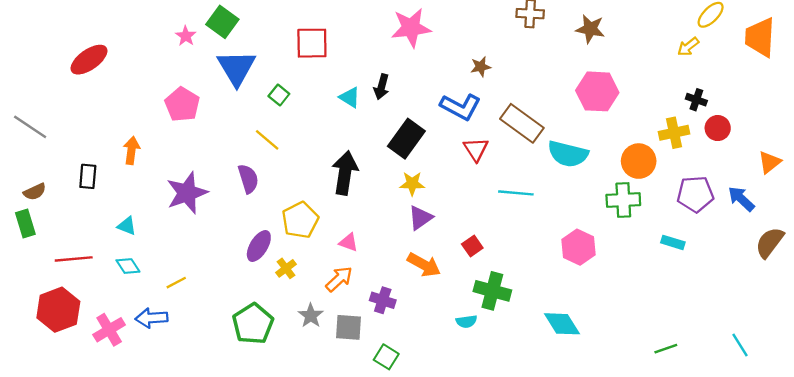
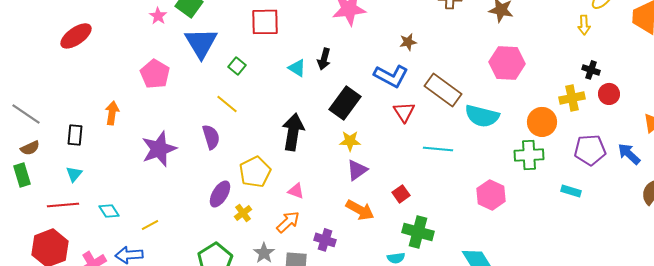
yellow arrow: (688, 47) -> (584, 25), turned -54
gray line: (30, 127) -> (26, 114), moved
cyan triangle: (127, 226) -> (74, 174), moved, turned 48

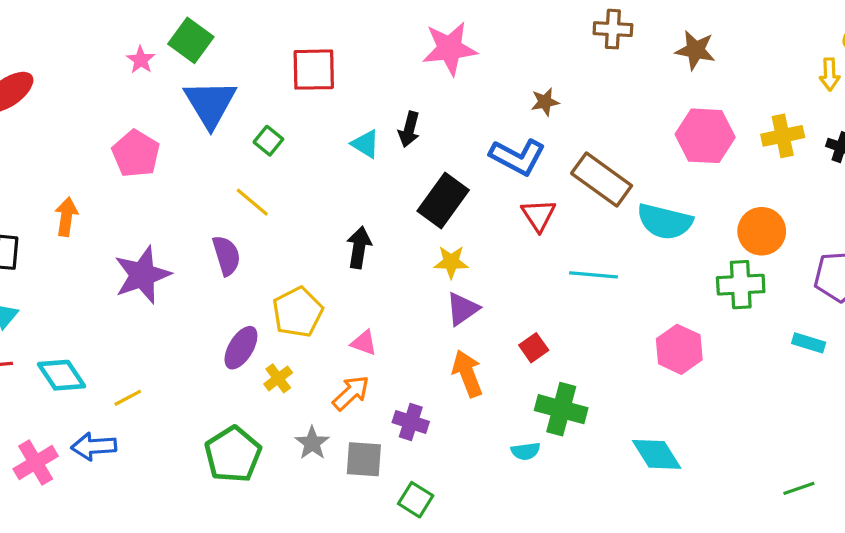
yellow cross: (572, 98) -> (783, 136), moved
black arrow: (293, 132) -> (359, 247), size x0.7
orange arrow: (360, 210) -> (467, 374), turned -140
cyan diamond: (109, 211) -> (61, 375), size x1.4

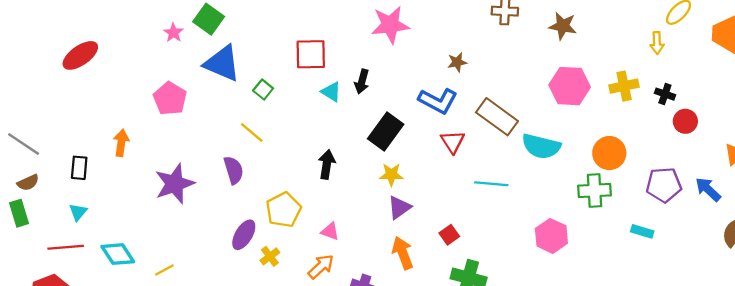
red square: (314, 70) -> (311, 54), moved
blue triangle: (210, 103) -> (222, 63), turned -36

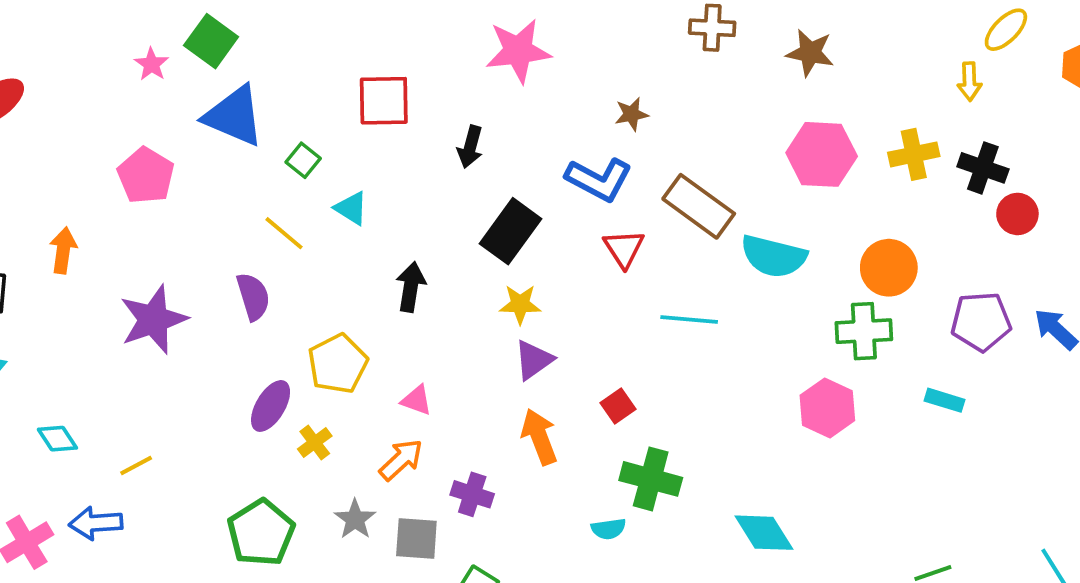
cyan triangle: (331, 92) -> (351, 208), moved
black cross: (665, 94) -> (983, 168), size x1.4
pink hexagon: (551, 236) -> (827, 408), moved
cyan diamond: (118, 254) -> (57, 439), size x0.7

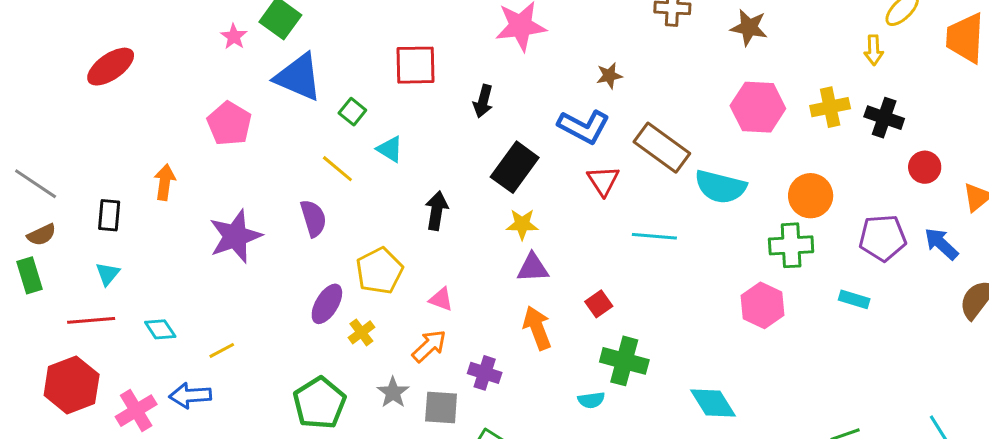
red circle: (1017, 214) -> (925, 167), moved
purple triangle: (534, 360) -> (533, 268), turned 32

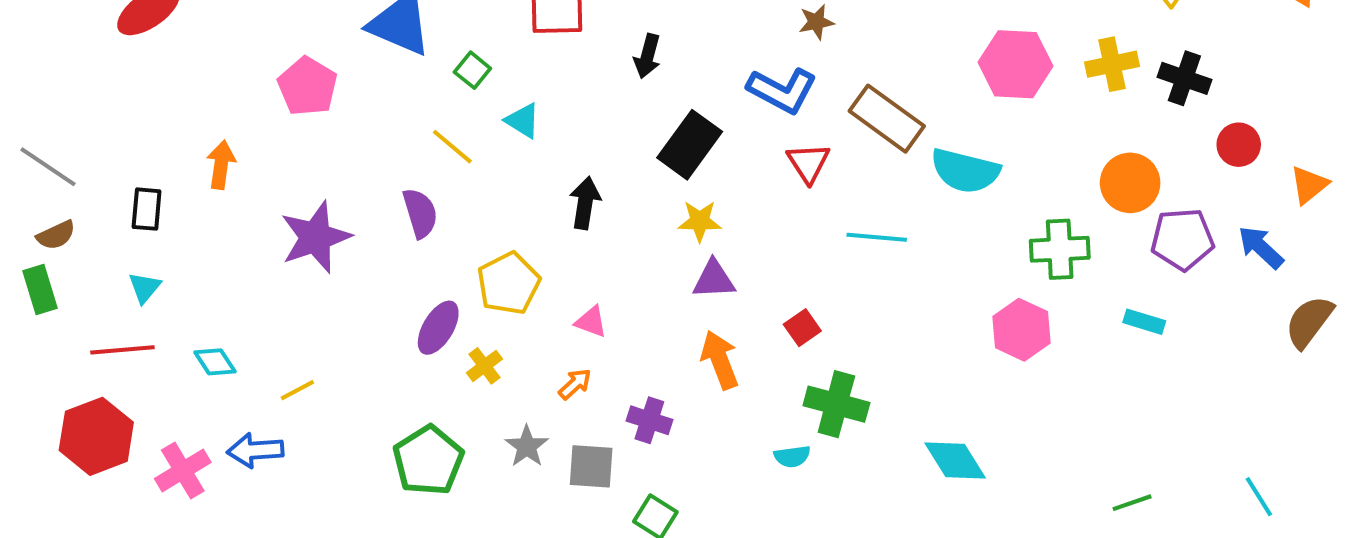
orange circle: (811, 196) -> (1130, 183), moved
orange arrow: (429, 346) -> (575, 384), size x0.7

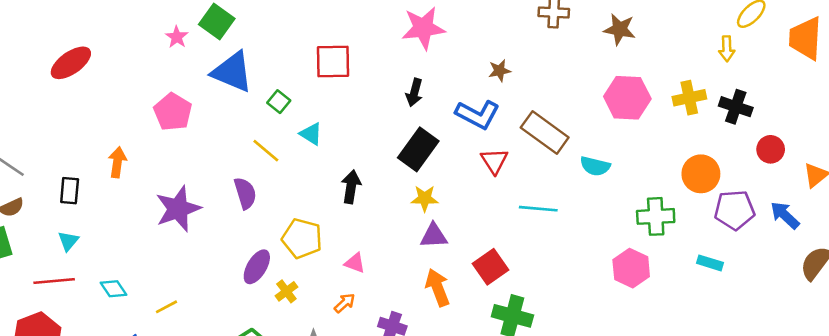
black arrow: (647, 56) -> (414, 93), moved
cyan semicircle: (965, 171) -> (595, 166), size x0.7
yellow pentagon: (509, 283) -> (302, 238), turned -30
red square: (802, 328) -> (490, 267), size x1.5

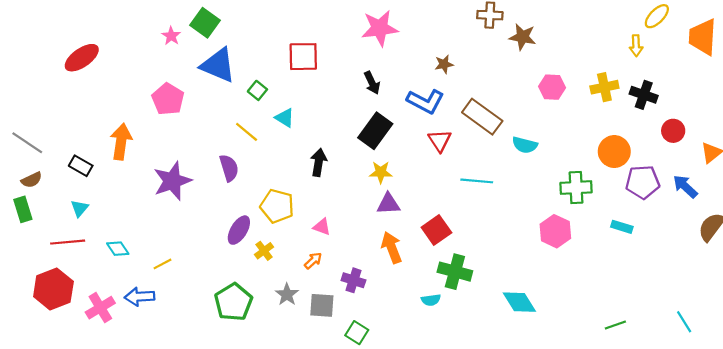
brown star: (620, 29) -> (523, 37), moved
black arrow: (414, 93) -> (372, 83), turned -40
pink hexagon: (627, 98) -> (552, 87), size x0.7
orange arrow: (117, 162) -> (121, 142), size x1.4
black rectangle: (70, 191) -> (81, 166), turned -65

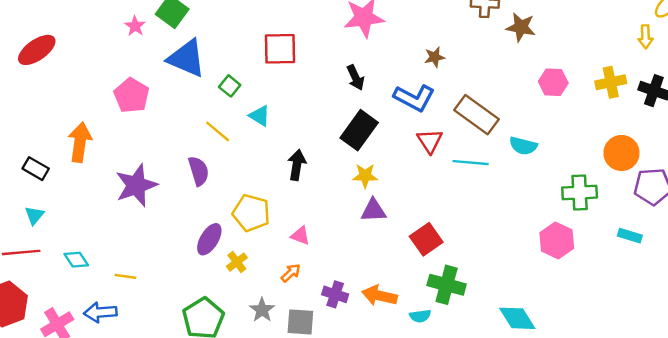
cyan line: (477, 181) -> (471, 163), moved
orange arrow: (392, 248) -> (379, 296), moved, turned -56
yellow line: (162, 264) -> (125, 276), turned 36

